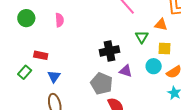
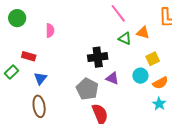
pink semicircle: (59, 20) -> (50, 30), moved
orange triangle: (161, 25) -> (143, 33), moved
green triangle: (142, 37) -> (125, 38), moved, turned -40
yellow square: (164, 49) -> (153, 59), turned -32

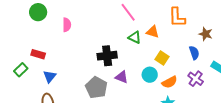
green circle: (17, 18) -> (38, 12), moved
pink semicircle: (50, 30) -> (67, 25), moved
yellow square: (153, 59) -> (162, 58), turned -32

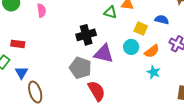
blue semicircle: (194, 53) -> (162, 20), moved, turned -48
blue triangle: (50, 76) -> (22, 73), moved
purple triangle: (122, 77) -> (104, 54), size x1.5

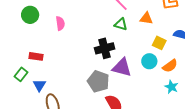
green triangle: (110, 12) -> (121, 24), moved

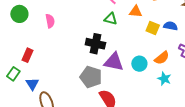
yellow square: (159, 43) -> (153, 28), moved
black cross: (105, 48) -> (95, 44), turned 30
red rectangle: (36, 56) -> (27, 55), turned -72
cyan circle: (149, 61) -> (139, 64), moved

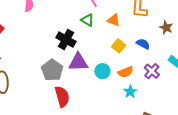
yellow square: (153, 28) -> (119, 46), moved
purple triangle: (114, 62) -> (78, 62), turned -30
cyan star: (164, 79) -> (130, 92), moved

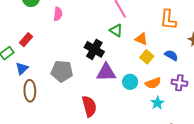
orange triangle: (114, 20) -> (141, 39), moved
gray pentagon: (52, 70) -> (62, 71), moved, turned -30
purple cross: (152, 71) -> (179, 83), turned -35

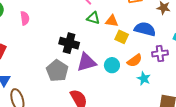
green triangle: (116, 30) -> (93, 18), moved
blue semicircle: (171, 55) -> (145, 29), size x1.5
gray pentagon: (62, 71) -> (57, 71), moved, turned -30

